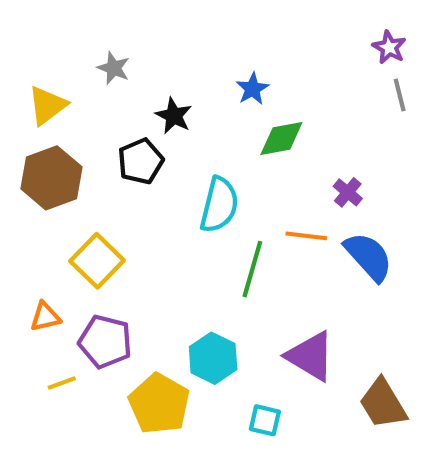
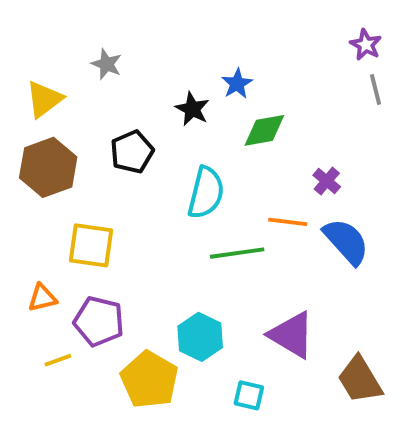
black star: (174, 116) -> (192, 109), moved
yellow square: (97, 261) -> (91, 245), turned -36
green line: (252, 269) -> (237, 253), turned 66

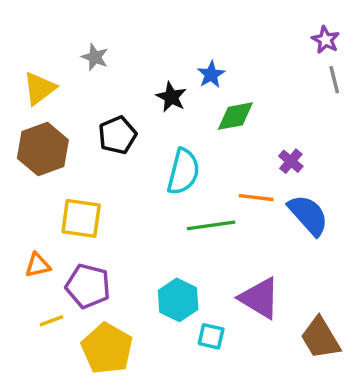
yellow pentagon: (149, 380) -> (107, 348), moved
cyan square: (249, 395) -> (211, 336), moved

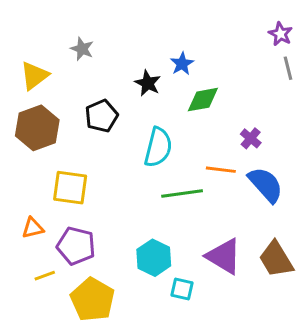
brown trapezoid: (320, 338) -> (276, 259), moved

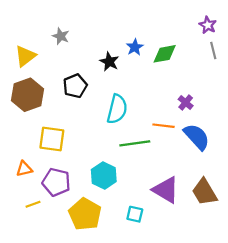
green diamond: (203, 100) -> (165, 54), moved
cyan hexagon: (154, 258) -> (104, 175), moved
yellow pentagon: (93, 300) -> (85, 214), moved

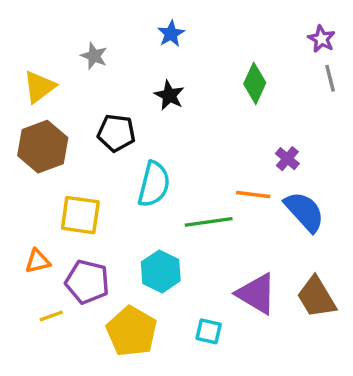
blue star: (135, 47) -> (171, 34), moved
green diamond: (165, 54) -> (255, 83), turned -55
black pentagon: (75, 86) -> (116, 133), turned 30
cyan semicircle: (117, 109) -> (154, 184), moved

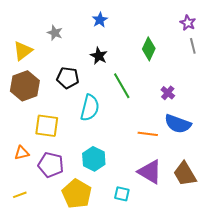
orange line: (253, 195) -> (148, 134), moved
blue semicircle: (304, 212) -> (178, 124), turned 152
green line: (209, 222) -> (122, 86), moved, turned 68
yellow line: (51, 316) -> (20, 195), moved

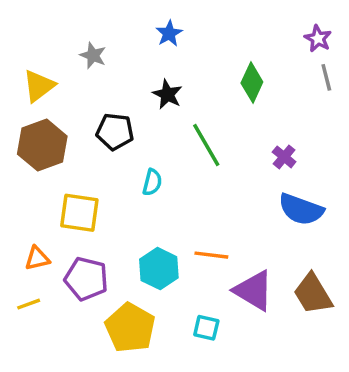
cyan semicircle: (90, 108) -> (152, 182), size x0.6
orange line: (148, 134) -> (211, 255), moved
yellow line: (20, 195) -> (29, 304), moved

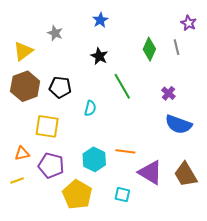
gray line: (326, 77) -> (176, 47), moved
black pentagon: (115, 132) -> (60, 87), moved

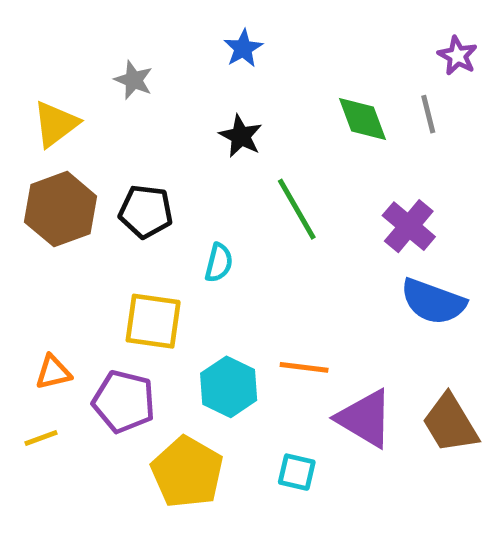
green diamond: (149, 49) -> (363, 119), turned -45
purple cross: (168, 93) -> (409, 226), size x1.5
yellow square: (47, 126) -> (153, 321), moved

